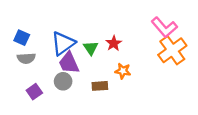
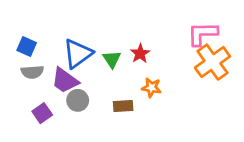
pink L-shape: (164, 27) -> (203, 34), turned 130
purple trapezoid: (69, 63) -> (65, 80), moved, turned -30

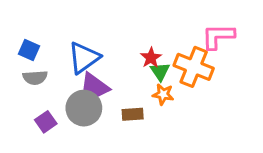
green triangle: (112, 59) -> (160, 71), moved
orange cross: (212, 62) -> (194, 67), moved, turned -32
purple trapezoid: (65, 80) -> (95, 87), moved
gray circle: (78, 100) -> (84, 108), size x1.5

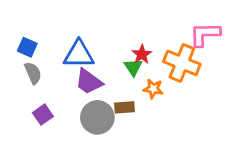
blue triangle: (84, 58) -> (79, 54), turned 36
green triangle: (160, 71) -> (133, 67), moved
gray semicircle: (35, 78) -> (33, 73), turned -110
gray circle: (84, 108) -> (97, 117), moved

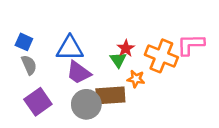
pink L-shape: (205, 34) -> (191, 45), moved
brown rectangle: (125, 107) -> (110, 95), size x1.6
purple square: (43, 115) -> (38, 102), size x1.5

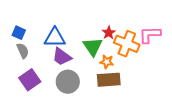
red star: (126, 48) -> (109, 33), moved
green triangle: (118, 60) -> (93, 47), size x1.5
brown rectangle: (110, 95) -> (109, 80), moved

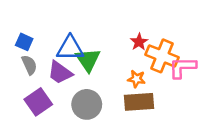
pink L-shape: (150, 35) -> (182, 67), moved
green triangle: (93, 47) -> (88, 60), moved
purple trapezoid: (62, 57) -> (60, 73), moved

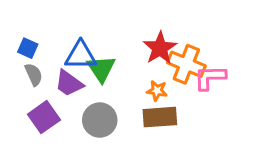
red star: (139, 42) -> (160, 48), size x1.6

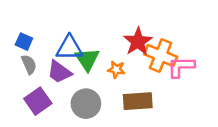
orange star: (157, 91) -> (116, 69), moved

